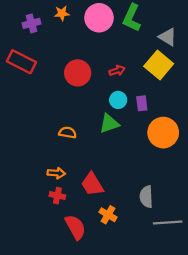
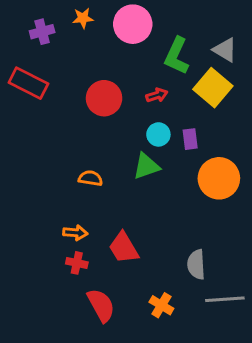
green L-shape: (132, 18) -> (177, 56), moved
orange cross: (108, 215) -> (161, 305), moved

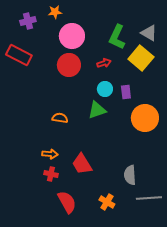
pink circle: (133, 24) -> (72, 36), moved

